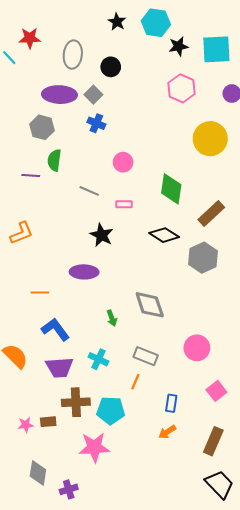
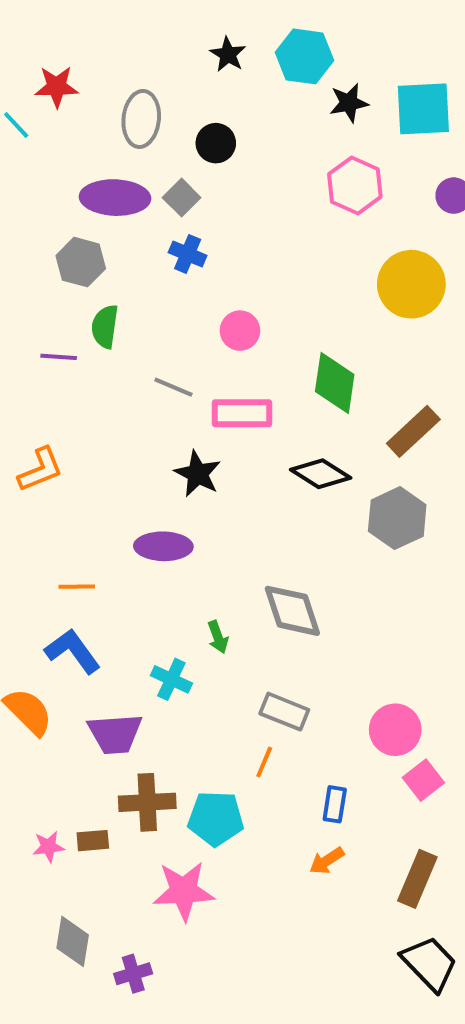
pink rectangle: (124, 204) -> (242, 413), size x1.8
blue L-shape: (55, 329) -> (73, 651), moved
pink circle: (197, 348) -> (395, 730), moved
cyan cross: (98, 359) -> (171, 679), moved

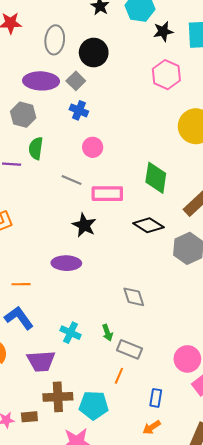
black circle: (216, 143) -> (94, 53), size x1.4
pink circle: (240, 331) -> (93, 147), moved
gray diamond: (292, 611) -> (134, 297), size x0.7
green arrow: (218, 637) -> (107, 333), moved

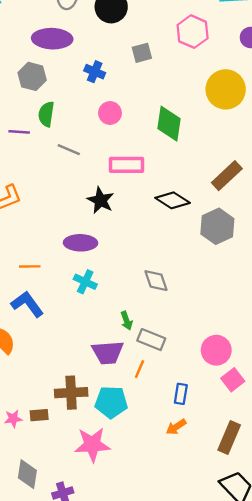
gray square: (76, 81) -> (142, 53), moved, turned 30
green diamond: (156, 178) -> (169, 124), moved
gray line: (72, 180) -> (69, 150), moved
cyan cross: (71, 333) -> (85, 282), moved
purple trapezoid: (41, 361) -> (108, 353), moved

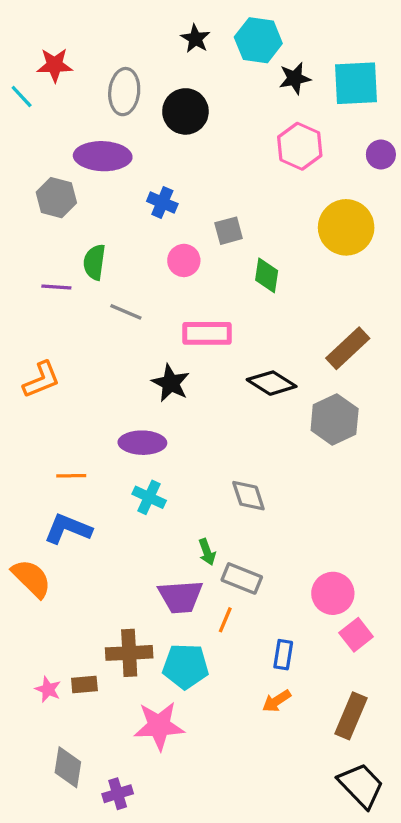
gray square: (142, 53) -> (229, 231), moved
gray hexagon: (32, 76) -> (56, 198), moved
green diamond: (169, 124) -> (267, 275), size x0.7
blue L-shape: (27, 304) -> (68, 529), turned -32
pink star: (13, 419) -> (48, 689), turned 30

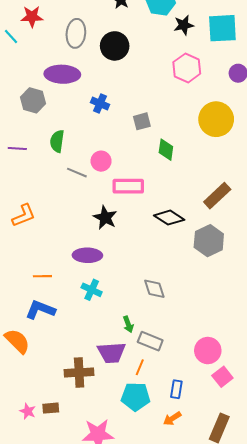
pink circle: (184, 260) -> (101, 161), moved
purple line: (56, 287) -> (17, 149), moved
brown cross: (129, 653) -> (79, 372), moved
cyan pentagon: (185, 666) -> (136, 397), moved

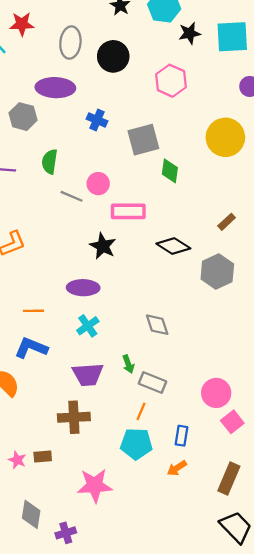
pink hexagon: (187, 68) -> (171, 81), moved
gray square: (142, 121) -> (143, 140), size x1.6
brown rectangle: (217, 196) -> (227, 222), size x0.6
cyan cross: (92, 290) -> (88, 326), turned 30
purple trapezoid: (111, 353) -> (88, 374), moved

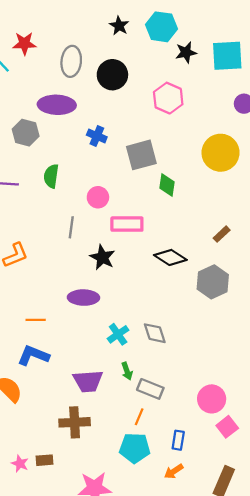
gray line: (72, 196) -> (71, 227), moved, turned 75
cyan cross: (88, 326) -> (118, 334), moved

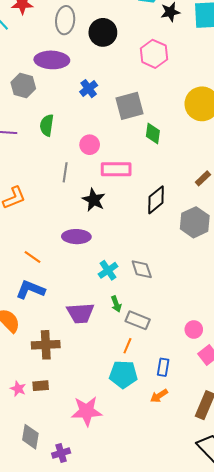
blue cross: (97, 136) -> (89, 89), turned 30
black diamond: (170, 257) -> (156, 200), turned -72
orange line: (36, 320) -> (32, 257), turned 36
pink circle: (212, 399) -> (194, 329), size x0.7
brown cross: (75, 422) -> (46, 345), moved

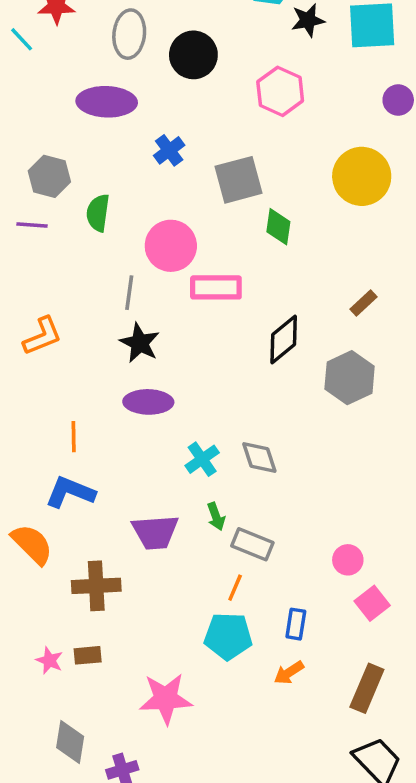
gray hexagon: (23, 85) -> (49, 176), moved
pink circle: (90, 145) -> (171, 246), size x1.5
black star: (94, 200) -> (140, 343), moved
orange line: (32, 257) -> (74, 437), turned 54

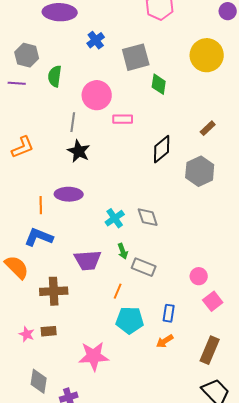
pink rectangle: (216, 287) -> (123, 119), size x0.7
purple ellipse: (148, 402) -> (69, 194), moved
orange line: (235, 588) -> (118, 291), moved

